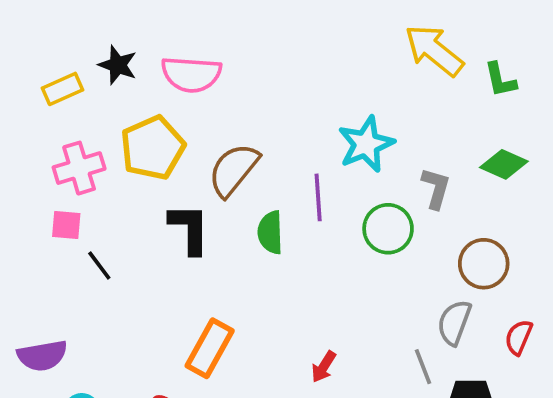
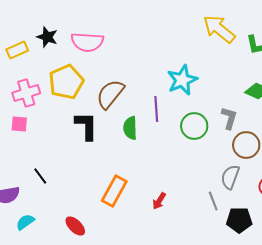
gray L-shape: (436, 188) -> (229, 118), moved
black line: (99, 266) -> (40, 176), moved
orange rectangle: (210, 348) -> (114, 191), moved

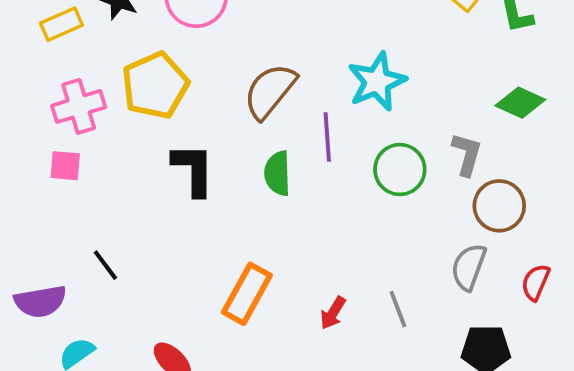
brown semicircle: (110, 94) -> (270, 91), moved
gray line: (213, 201) -> (398, 309), moved

